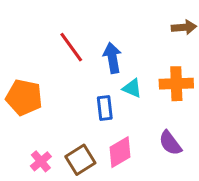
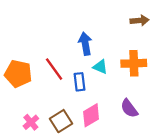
red line: (71, 47) -> (54, 69), moved

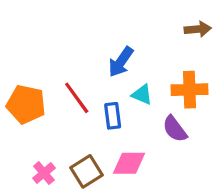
blue arrow: (85, 44) -> (121, 62), turned -135
purple semicircle: (129, 108) -> (175, 129), moved
pink diamond: (91, 115) -> (129, 163), turned 30

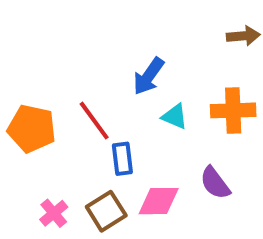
blue rectangle: (113, 116) -> (122, 159), moved
purple semicircle: (175, 129) -> (215, 183), moved

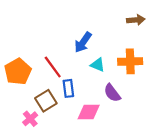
orange pentagon: (32, 129) -> (18, 72), turned 30
purple semicircle: (215, 183) -> (112, 93), moved
brown square: (106, 211) -> (46, 101), moved

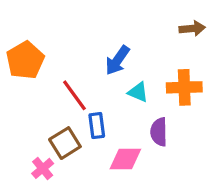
orange pentagon: (18, 72) -> (25, 60), moved
purple semicircle: (112, 93) -> (159, 132), turned 36

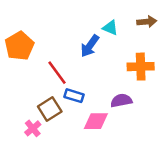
cyan triangle: (138, 92) -> (110, 28), moved
blue rectangle: (97, 126) -> (74, 96), turned -66
purple semicircle: (159, 132) -> (121, 101), turned 80

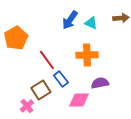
blue arrow: (90, 46) -> (70, 20), moved
orange cross: (141, 67) -> (87, 55), moved
blue rectangle: (74, 96) -> (61, 79), turned 35

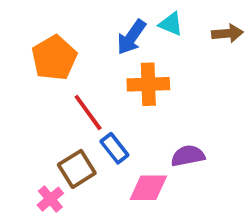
cyan triangle: (91, 23) -> (171, 24), moved
orange pentagon: (16, 38) -> (54, 58), moved
orange cross: (87, 55) -> (148, 84), moved

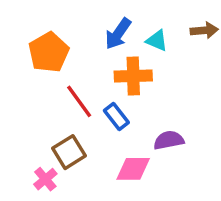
cyan triangle: (171, 24) -> (157, 40), moved
blue rectangle: (114, 148) -> (116, 117), moved

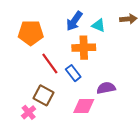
orange pentagon: (49, 52) -> (31, 33), turned 30
brown square: (69, 152) -> (43, 95), turned -30

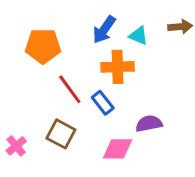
pink cross: (29, 112) -> (16, 146), moved

